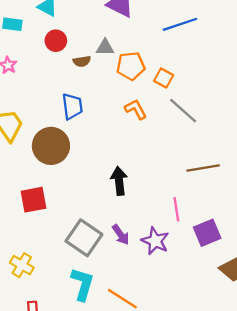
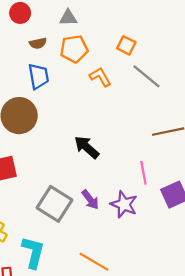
brown semicircle: (82, 61) -> (38, 43), moved
orange pentagon: (131, 66) -> (74, 49), moved
black arrow: (119, 181) -> (87, 147), turned -40
cyan L-shape: (82, 284) -> (33, 252), moved

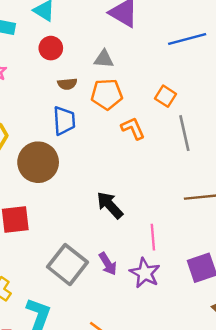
gray line: (147, 76) -> (184, 133), turned 32
pink line: (143, 173) -> (153, 237), moved

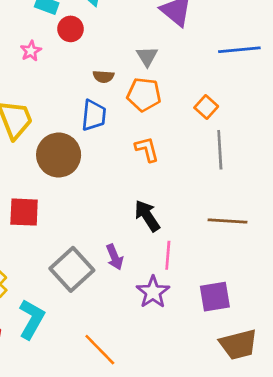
red circle: (51, 48) -> (71, 29), moved
gray triangle: (104, 59) -> (147, 56), turned 45
orange L-shape: (133, 128) -> (147, 149), moved
black arrow: (110, 205) -> (147, 216), moved
purple arrow: (108, 264) -> (114, 257), moved

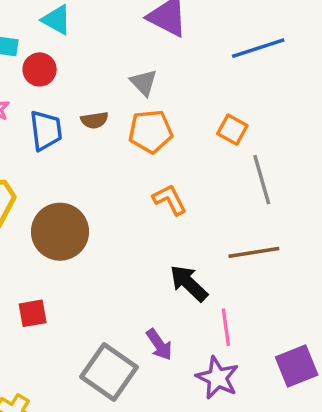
blue trapezoid: (94, 115) -> (46, 130), moved
red square: (24, 212) -> (33, 313), size x0.7
brown line: (228, 221) -> (254, 252), moved

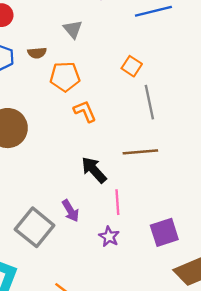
orange pentagon: (150, 131) -> (65, 77), moved
purple star: (217, 378) -> (109, 237), size x0.7

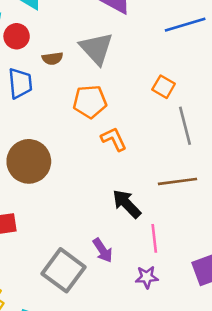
gray triangle: (73, 29) -> (96, 49), size x1.6
brown semicircle: (37, 53) -> (52, 58), moved
purple star: (109, 237) -> (147, 277), turned -30

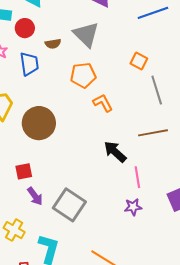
purple arrow: (103, 250) -> (35, 196), moved

